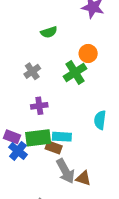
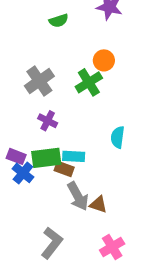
green semicircle: (49, 32) -> (59, 21), moved
gray cross: (32, 71) -> (39, 81), size x1.5
purple cross: (39, 106) -> (48, 121), turned 35

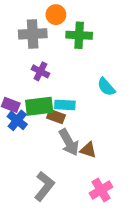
orange circle: (104, 60) -> (56, 15), moved
gray cross: (39, 81) -> (33, 34), turned 32
green cross: (89, 82) -> (79, 35), turned 35
cyan semicircle: (118, 137) -> (106, 87), turned -48

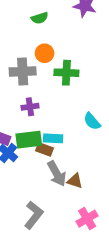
purple cross: (40, 71) -> (30, 107), turned -35

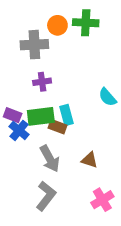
green cross: (66, 73) -> (86, 23), moved
cyan rectangle: (53, 138) -> (66, 115), turned 72
gray arrow: (57, 174) -> (50, 159), moved

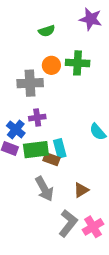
blue cross: (19, 130) -> (16, 129), moved
brown triangle: (90, 160) -> (81, 190), turned -49
gray L-shape: (46, 196) -> (68, 223), moved

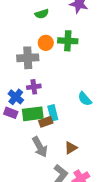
brown rectangle: (51, 159) -> (46, 122), turned -40

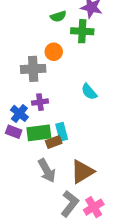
green semicircle: (42, 14) -> (58, 16), moved
green cross: (68, 41) -> (82, 31), moved
cyan semicircle: (85, 99) -> (89, 92), moved
brown triangle: (71, 148) -> (82, 172), size x1.6

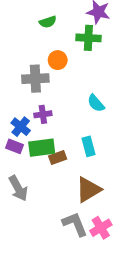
green semicircle: (58, 16) -> (48, 22), moved
cyan rectangle: (62, 132) -> (88, 146), moved
gray arrow: (47, 171) -> (18, 188), moved
gray L-shape: (70, 204) -> (75, 224), turned -60

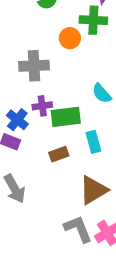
orange circle: (58, 60) -> (70, 38), moved
green rectangle: (42, 148) -> (66, 117), moved

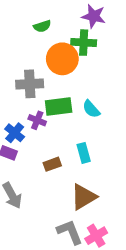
orange circle: (70, 38) -> (62, 59), size x1.6
purple cross: (42, 106) -> (37, 120), turned 30
green rectangle: (66, 117) -> (59, 106), moved

